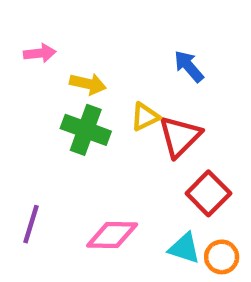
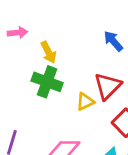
yellow arrow: (88, 84) -> (48, 52), turned 50
yellow triangle: (145, 117) -> (85, 102), moved

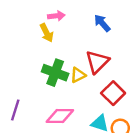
pink arrow: (18, 33) -> (56, 16), moved
green cross: (47, 82) -> (55, 73), moved

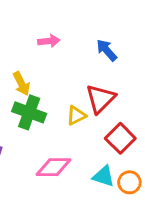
yellow arrow: (47, 33) -> (22, 84), moved
green cross: (55, 73) -> (29, 112), moved

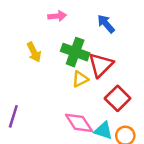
green cross: (29, 112) -> (75, 52), moved
pink diamond: (53, 167) -> (79, 123), moved, turned 56

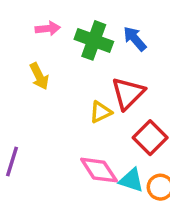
pink arrow: (57, 16) -> (48, 28), moved
green cross: (75, 52) -> (94, 40), moved

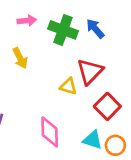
yellow triangle: (101, 112) -> (68, 86), turned 42
pink diamond: (99, 170) -> (50, 132), moved, turned 32

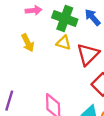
yellow triangle: (68, 86) -> (64, 43), moved

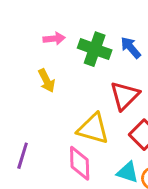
yellow triangle: (64, 43) -> (93, 129), moved, size x1.6

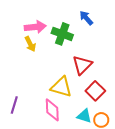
pink arrow: (54, 39) -> (35, 27), size x1.5
blue arrow: (131, 48) -> (86, 18), moved
yellow arrow: (47, 81) -> (30, 44), moved

